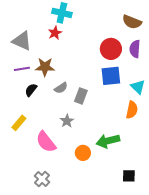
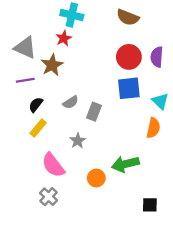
brown semicircle: (132, 22) -> (128, 17), moved
brown star: (45, 67) -> (52, 65), moved, turned -30
yellow rectangle: (19, 123) -> (38, 128), moved
gray cross: (42, 179) -> (49, 197), moved

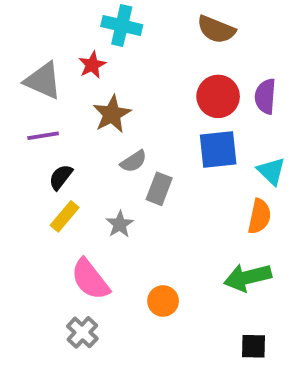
red star: (64, 38) -> (92, 65), moved
brown star: (52, 65) -> (112, 114), moved
gray semicircle: (71, 102) -> (134, 161), moved
gray star: (78, 141) -> (120, 224), moved
green arrow: (125, 164) -> (248, 277), moved

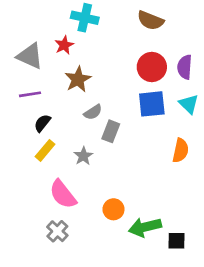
cyan triangle: (271, 171) -> (189, 104), moved
green arrow: (248, 277) -> (145, 227), moved

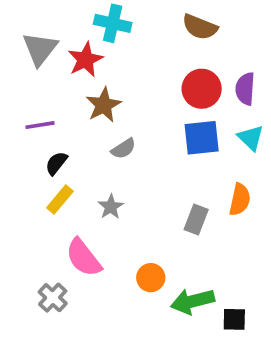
red star: (64, 45) -> (85, 60), size x1.4
gray triangle: (30, 56) -> (40, 49), moved, turned 44
gray rectangle: (111, 131) -> (196, 220), moved
gray cross: (57, 231) -> (53, 298), moved

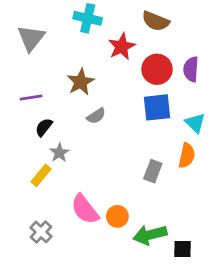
red star: (85, 60) -> (122, 47), moved
cyan triangle: (251, 138) -> (195, 123), moved
yellow rectangle: (60, 200) -> (41, 175), moved
gray star: (111, 207) -> (59, 153), moved
pink semicircle: (84, 258) -> (85, 209), moved

